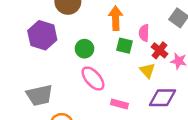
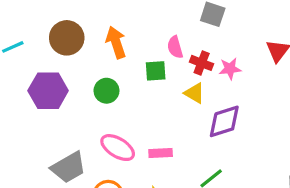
orange arrow: (116, 18) -> (116, 42), moved
pink ellipse: (93, 79) -> (118, 148), moved
pink rectangle: (119, 104) -> (161, 153), moved

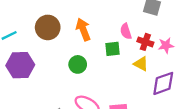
purple hexagon: (48, 91) -> (20, 65), moved

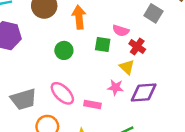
pink semicircle: (126, 31) -> (121, 31), turned -70
pink star: (166, 45) -> (115, 88), moved

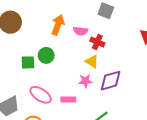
orange arrow: (79, 17) -> (58, 25), moved, turned 36
green square: (103, 44) -> (28, 62), moved
green circle: (64, 50) -> (46, 55), moved

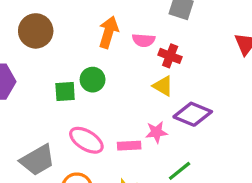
pink star: (85, 81) -> (156, 132), moved
purple diamond: (111, 81) -> (193, 114), turned 40

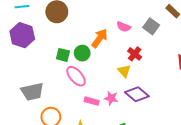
orange arrow: (109, 32) -> (100, 38), moved
pink semicircle: (144, 40) -> (124, 27), moved
pink ellipse: (86, 140) -> (76, 76), moved

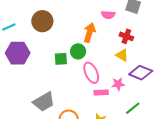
pink ellipse: (76, 76) -> (91, 73), moved, turned 35

